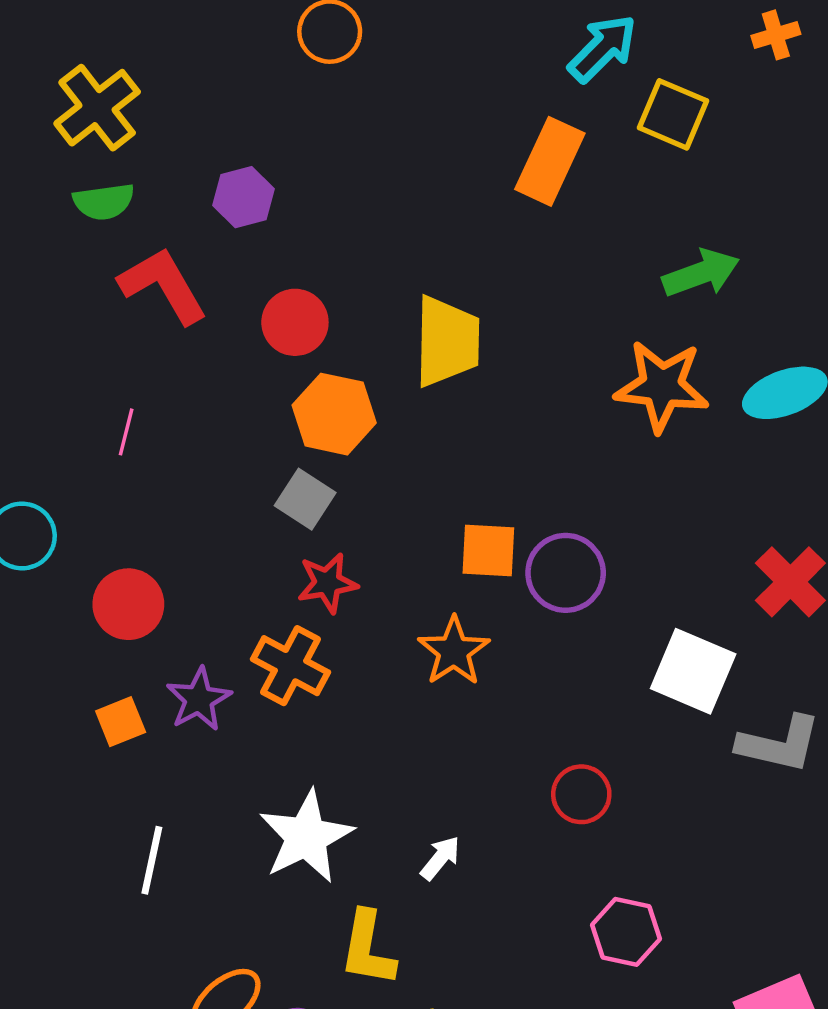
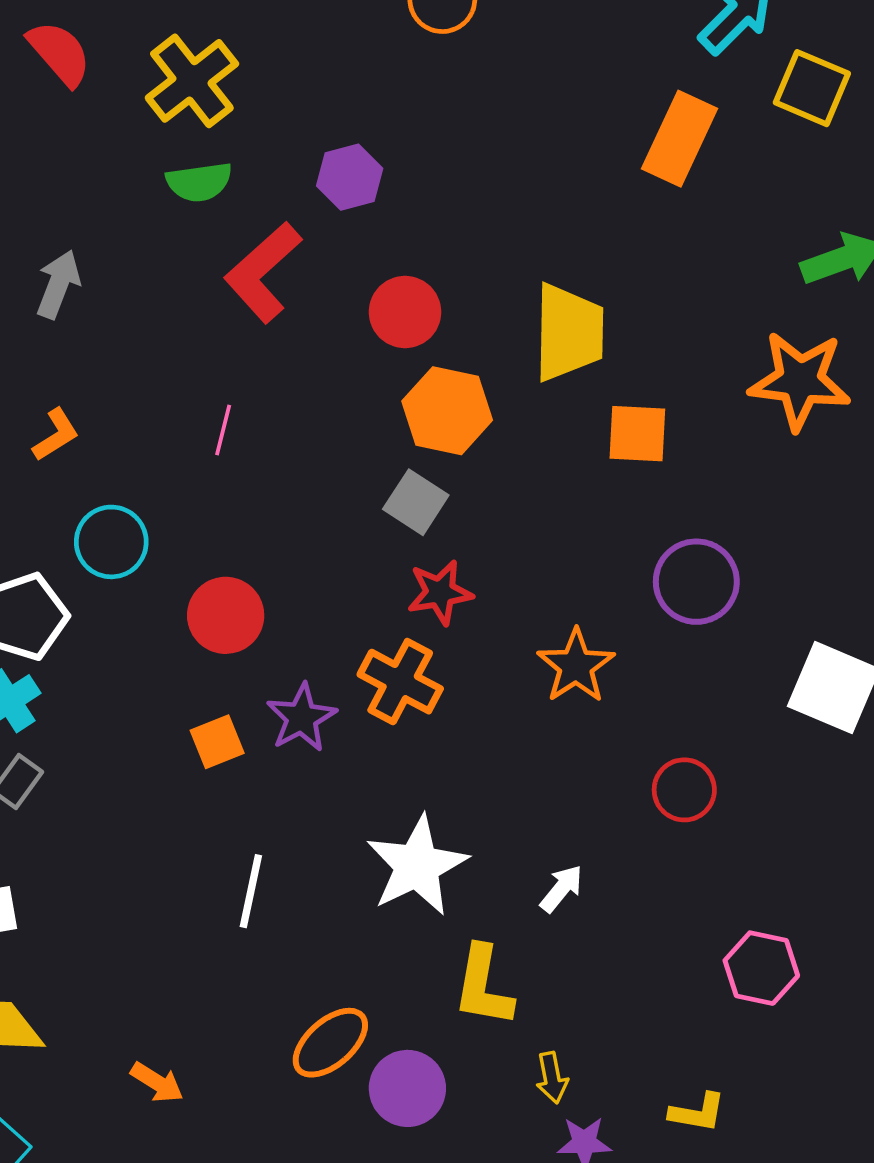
red L-shape: (163, 285) -> (263, 272), turned -102
orange square: (488, 550) -> (637, 434), moved
red circle: (581, 794) -> (684, 790), moved

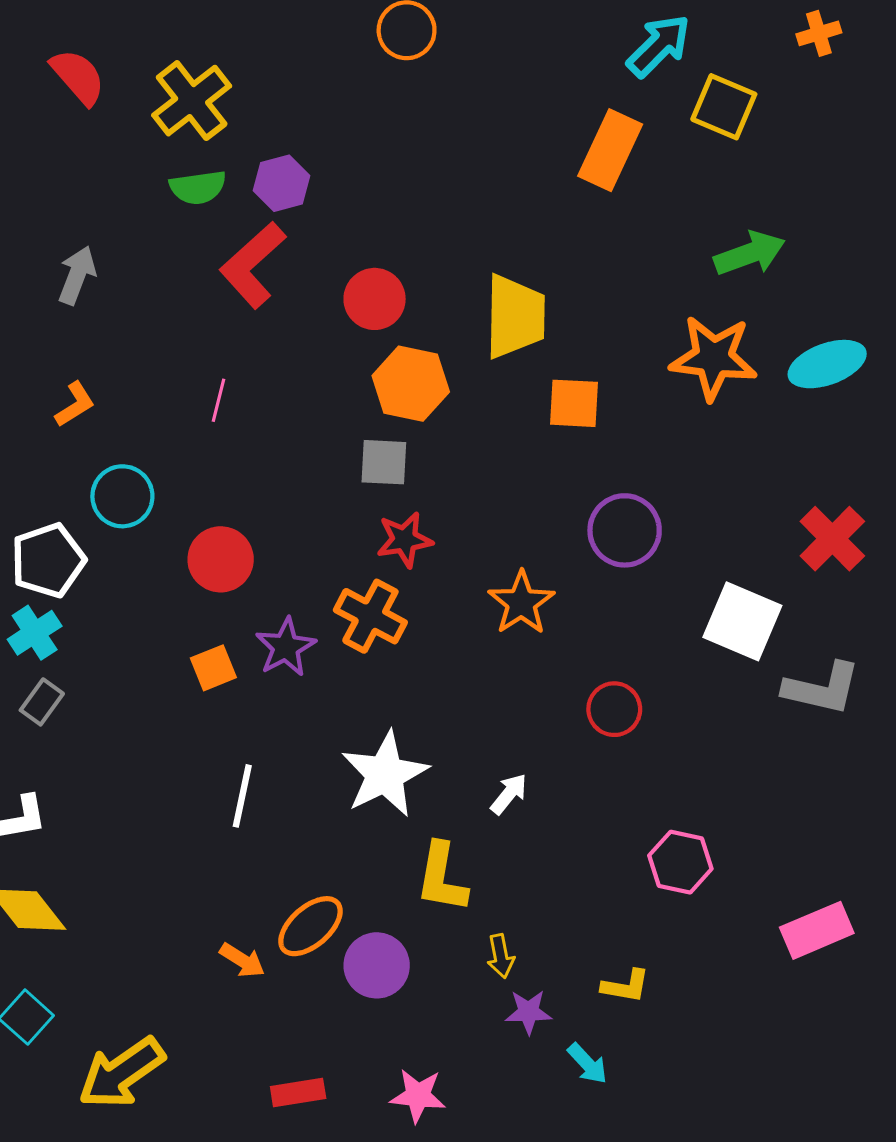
purple hexagon: (350, 177) -> (282, 183), moved
gray square: (416, 502) -> (384, 462), turned -30
orange arrow: (157, 1082) -> (242, 960), moved

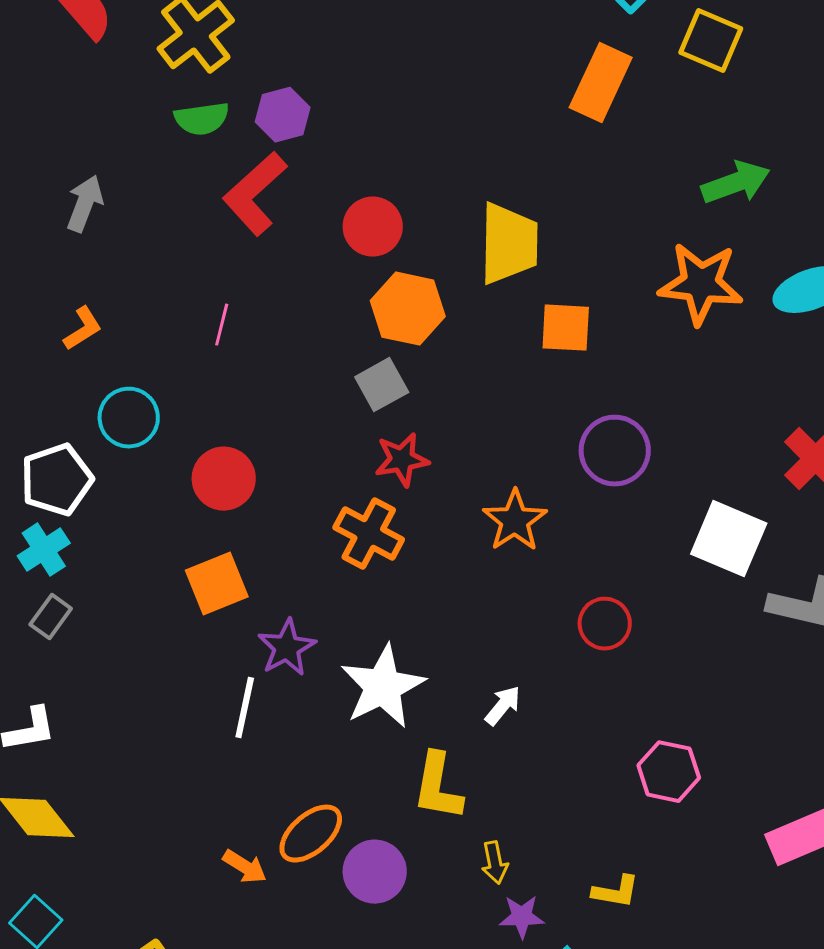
gray square: (384, 462) -> (382, 385), turned -32
purple star: (286, 647) -> (287, 648), moved
orange square: (213, 668) -> (217, 584), size x1.4

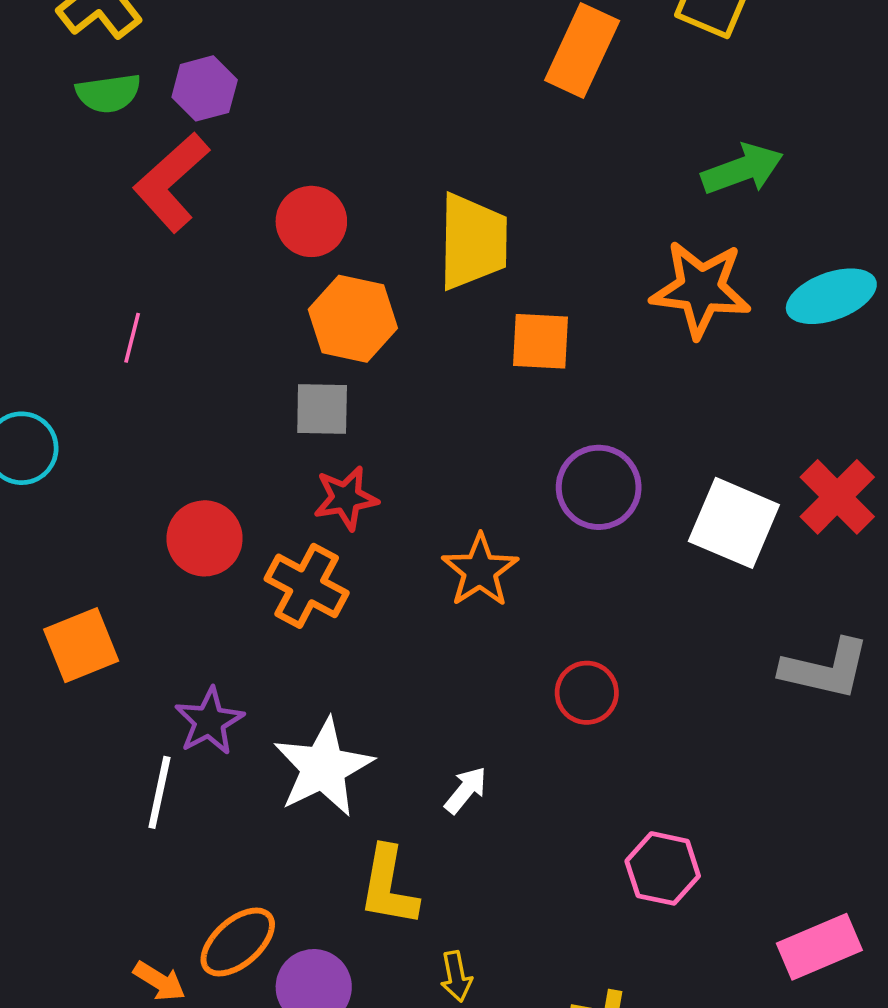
gray square: (382, 385) -> (322, 409), turned 30
red circle: (224, 479) -> (205, 538), moved
white square: (729, 539) -> (734, 523), moved
orange square: (217, 584) -> (81, 645), moved

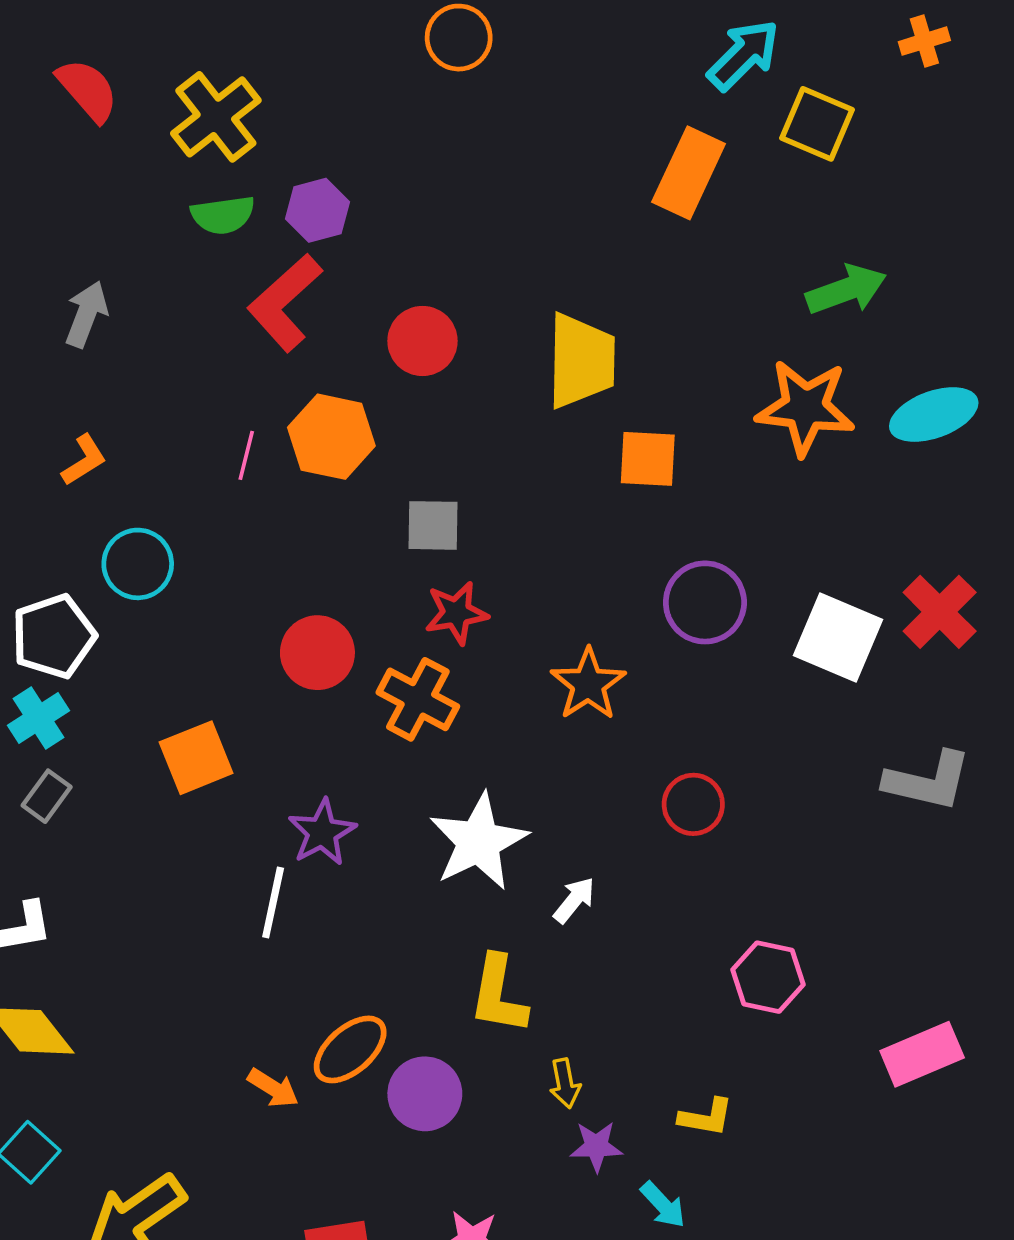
orange hexagon: (353, 319) -> (331, 437), moved
white star: (323, 768) -> (479, 842), moved

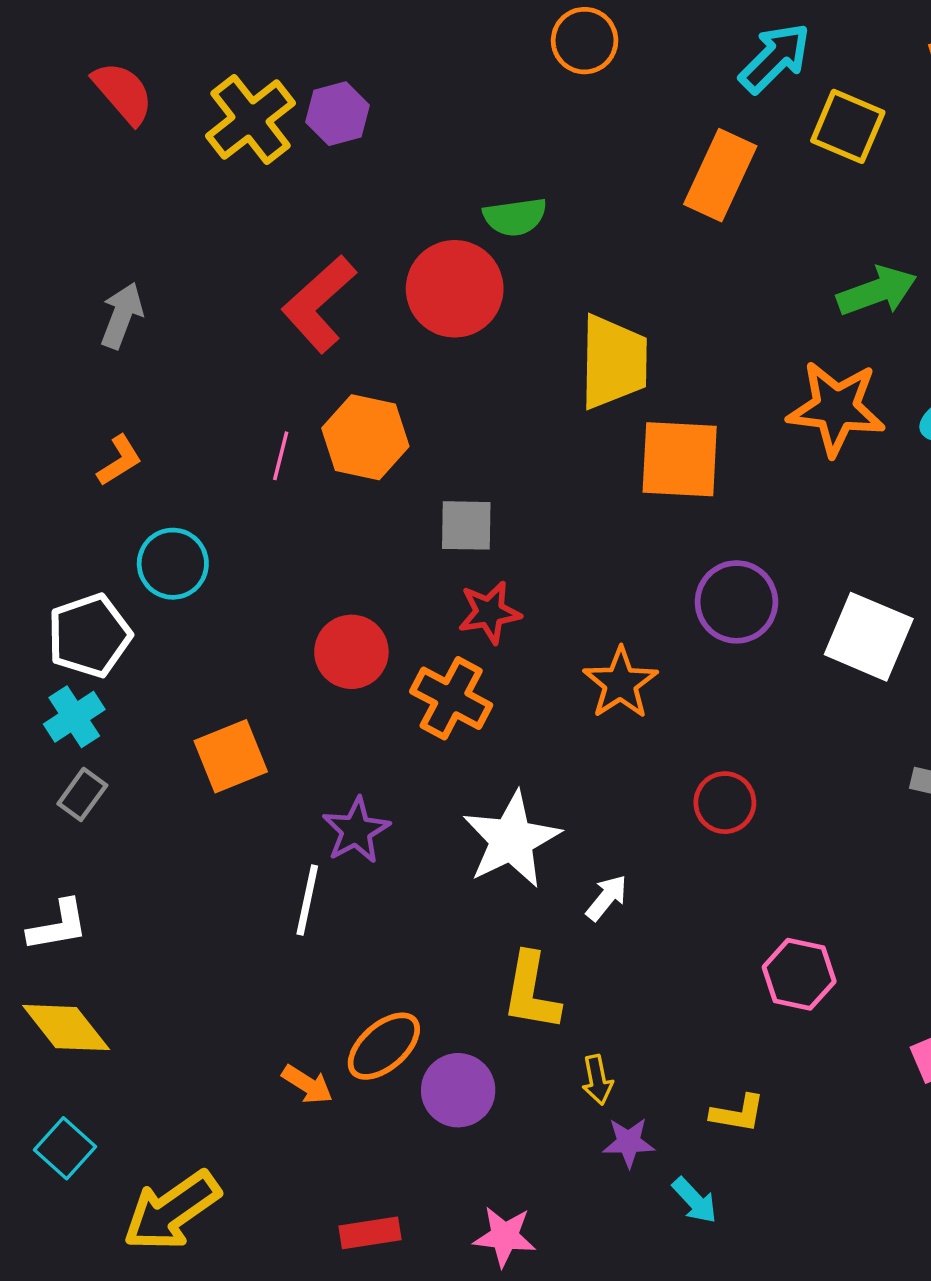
orange circle: (459, 38) -> (585, 41), moved
purple hexagon: (317, 210) -> (338, 114), moved
green semicircle: (223, 215) -> (515, 217), moved
red circle: (422, 341) -> (455, 289), moved, size x1.4
orange square: (648, 459) -> (680, 459), size x1.4

